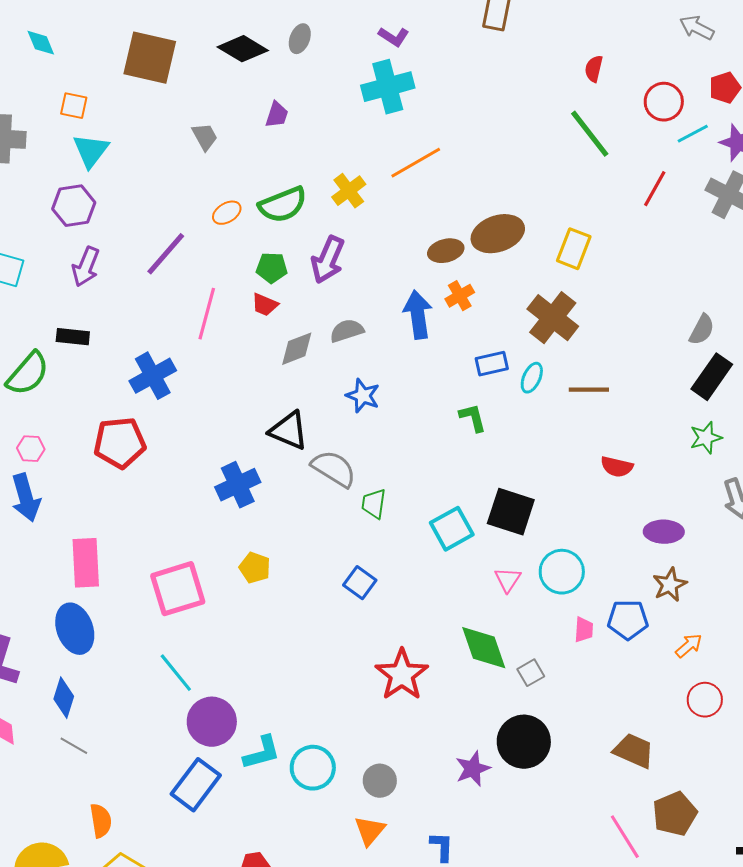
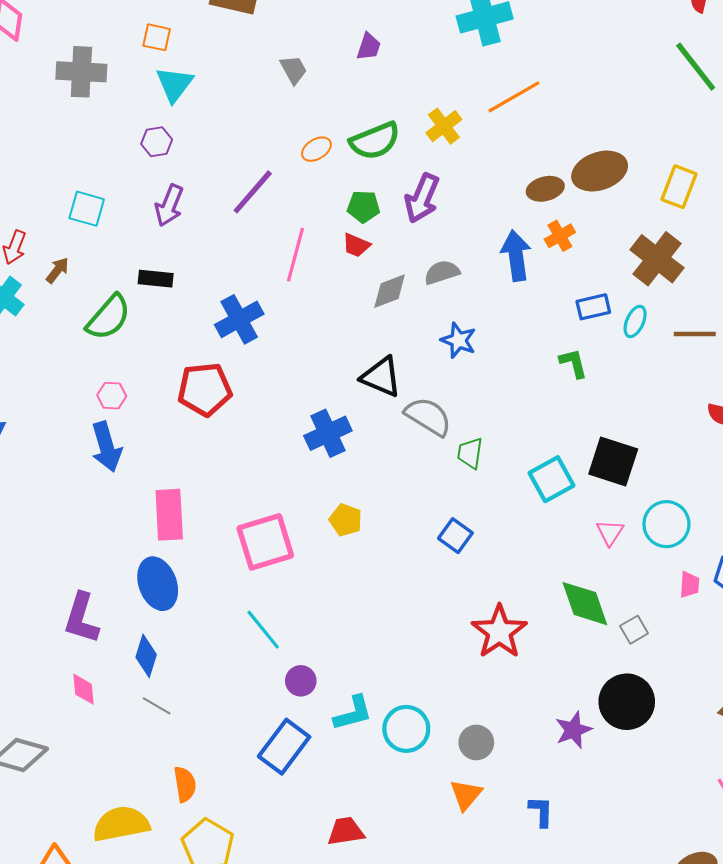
purple hexagon: (74, 206) -> (157, 142), size x0.7
purple circle: (212, 722) -> (301, 681), size x0.6

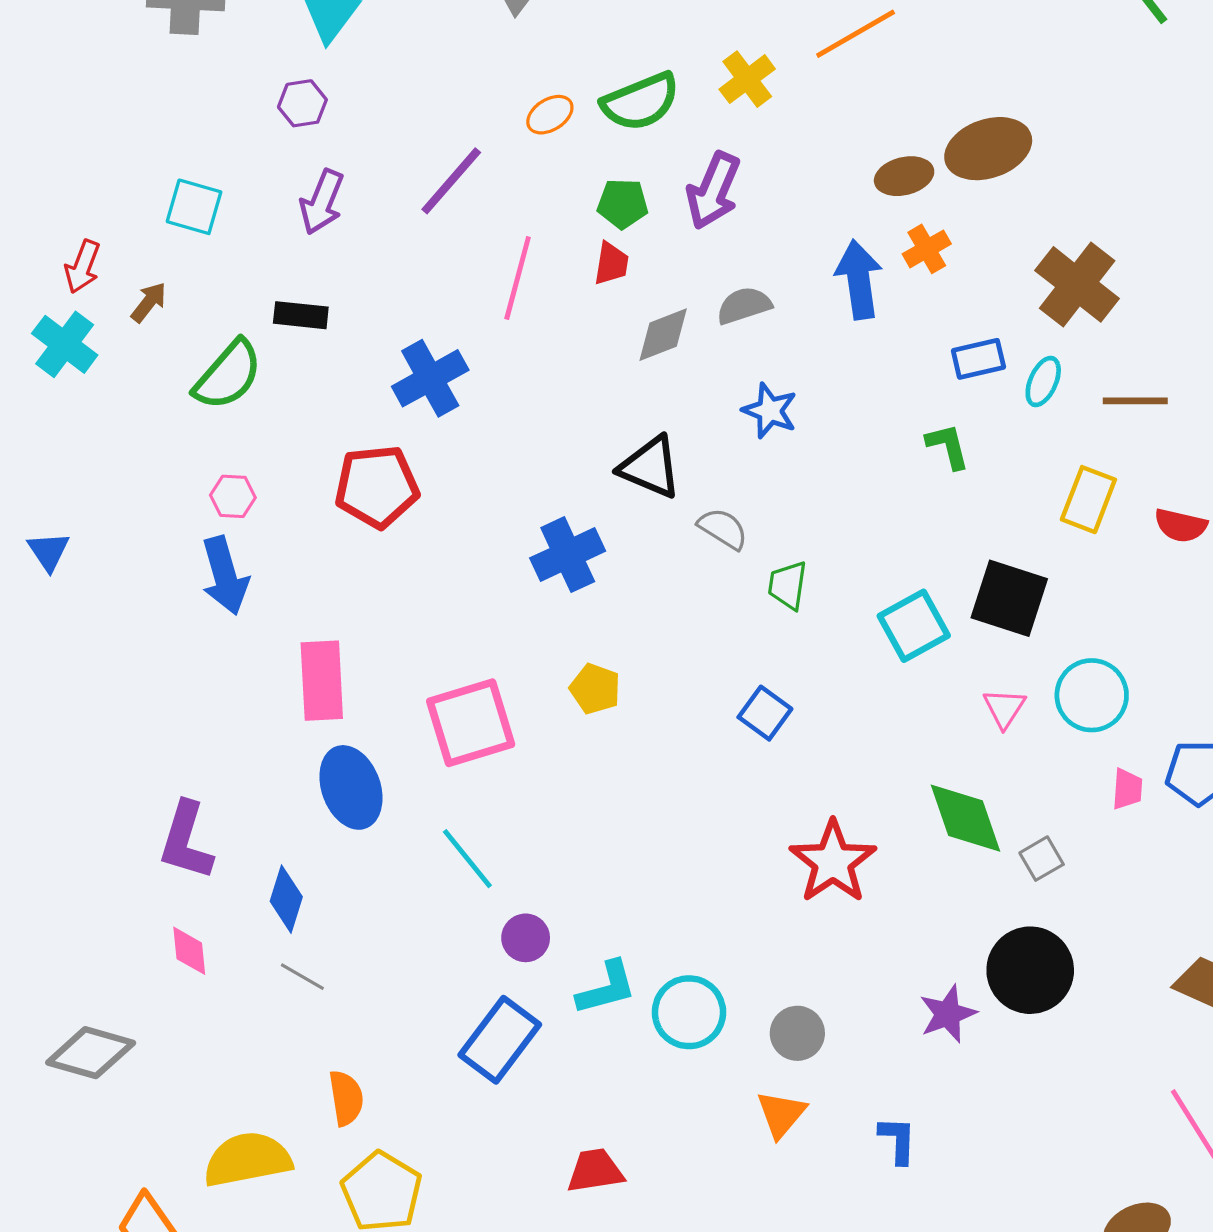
yellow rectangle: (679, 187) -> (1088, 500), moved
red trapezoid: (356, 245) -> (611, 263), turned -104
gray semicircle: (428, 417) -> (723, 529), size x0.7
blue ellipse: (158, 584) -> (351, 787), moved

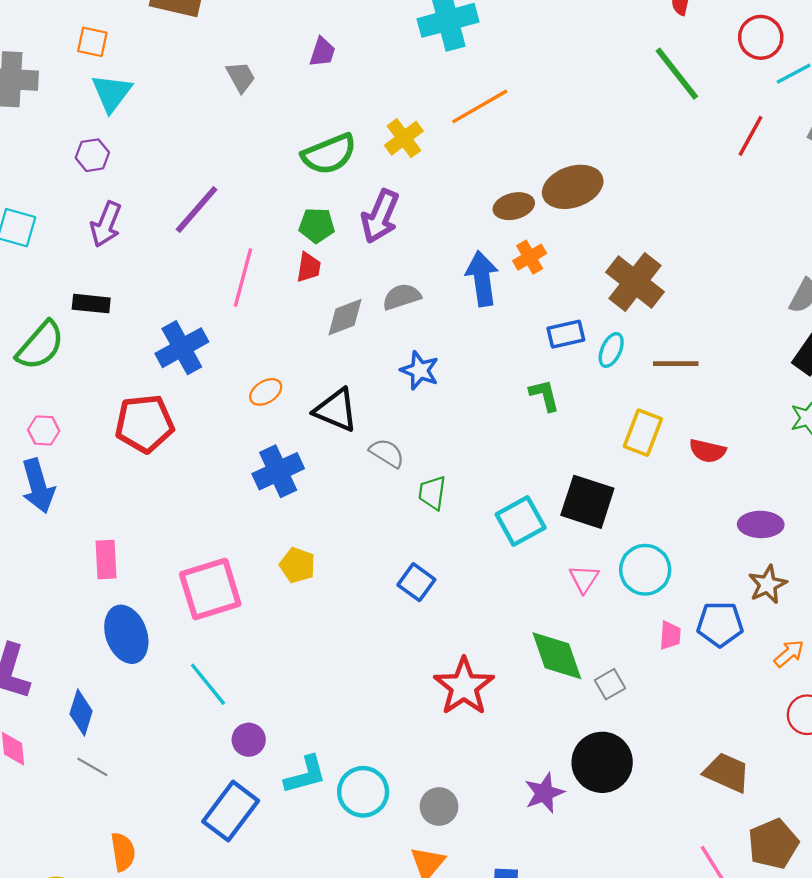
orange ellipse: (550, 115) -> (266, 392), moved
pink rectangle: (322, 681) -> (106, 560), size x0.7

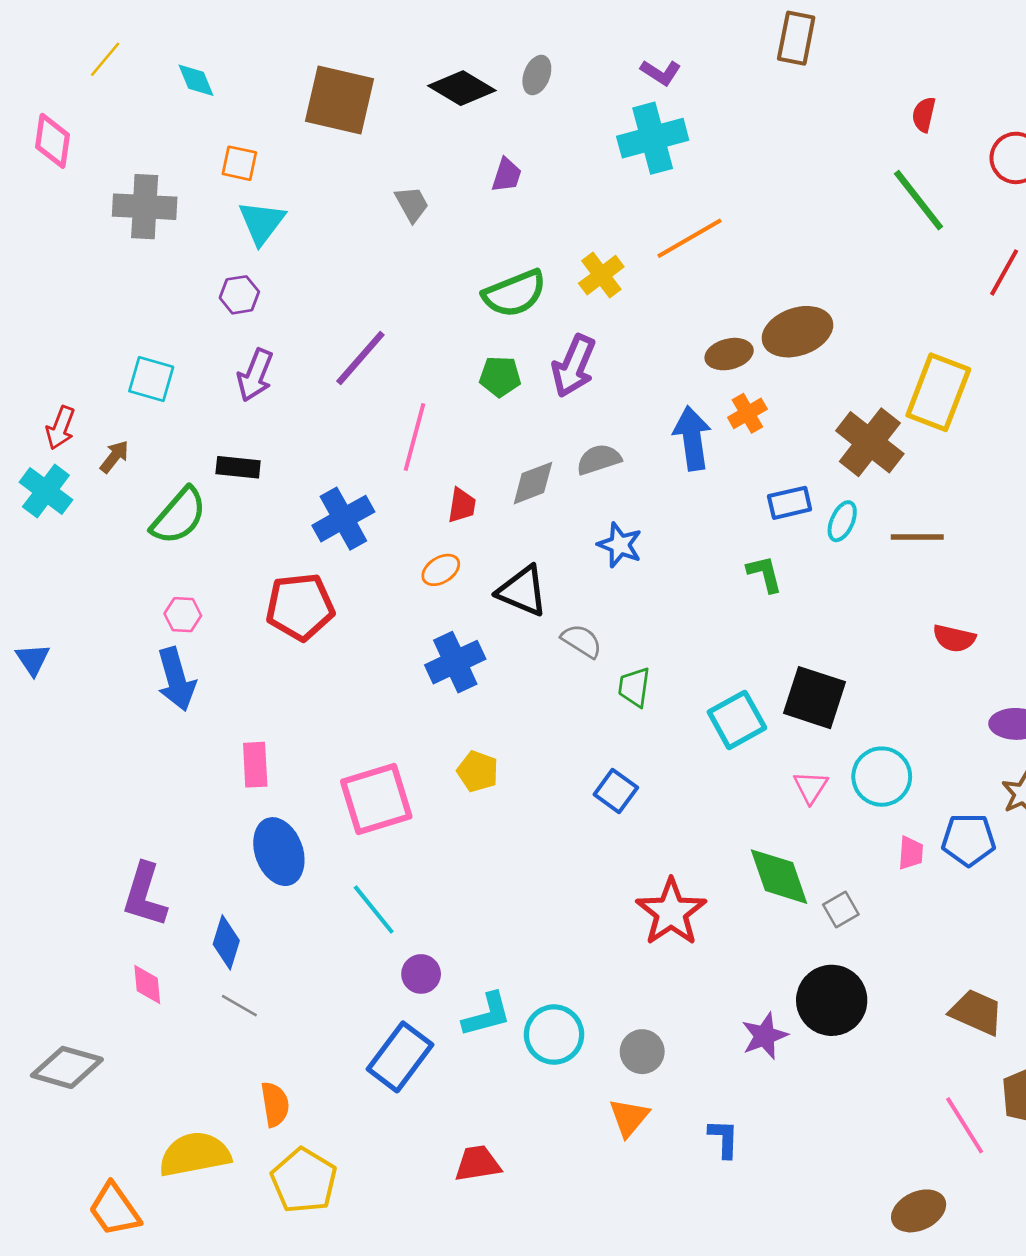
red trapezoid: (309, 267) -> (462, 505), moved
yellow rectangle: (643, 433) -> (938, 392), moved, size x1.4

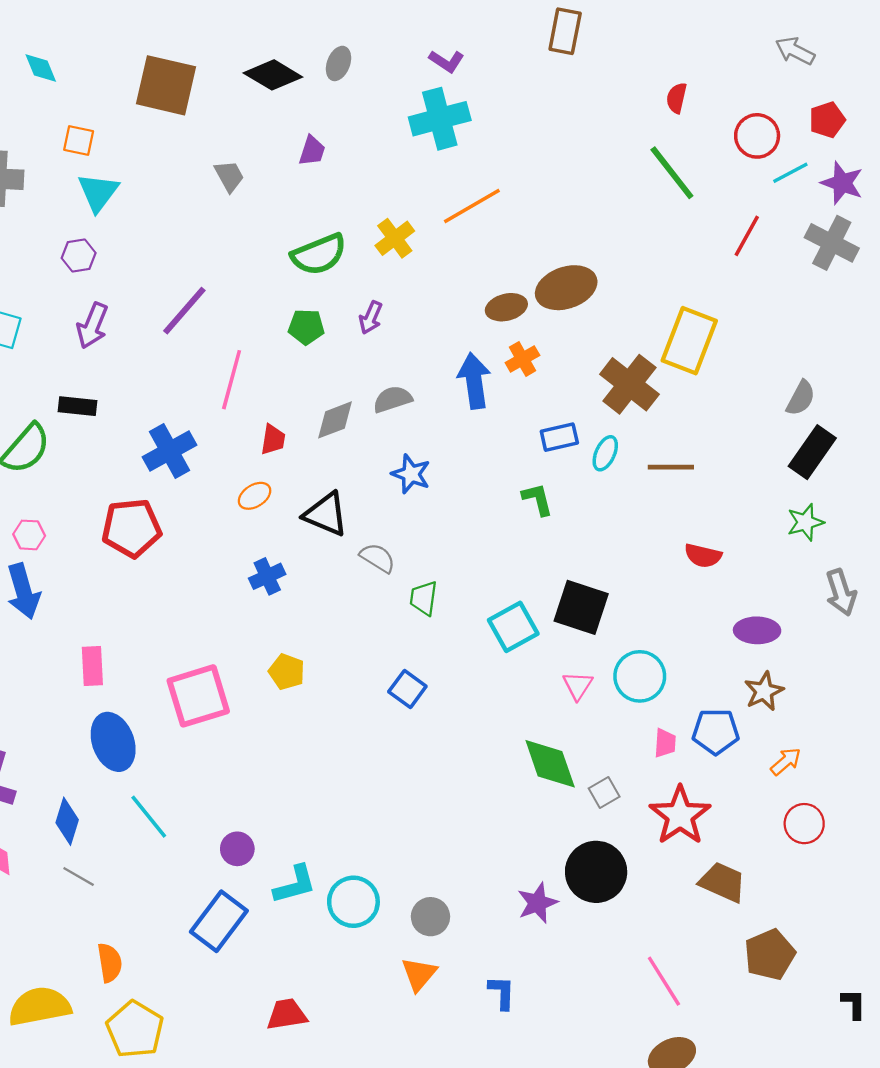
purple arrow: (574, 366) -> (371, 318), size x0.6
blue cross: (455, 662) -> (267, 576), size x0.7
cyan line: (374, 909) -> (149, 817), moved
red star: (671, 912) -> (680, 815), moved
pink line: (965, 1125) -> (664, 981), moved

